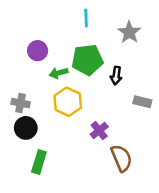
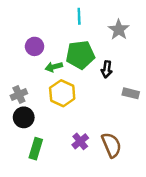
gray cross: (21, 103) -> (19, 95), turned -35
purple cross: (99, 131) -> (80, 141), moved

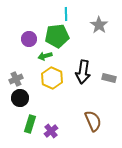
green pentagon: (80, 55) -> (57, 36), moved
black arrow: (107, 69) -> (83, 72), moved, size x1.6
purple cross: (80, 141) -> (51, 131), moved

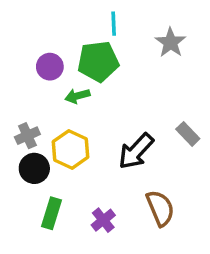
black arrow: (83, 72) -> (136, 151), moved, turned 35
yellow hexagon: (52, 78) -> (71, 149), moved
gray rectangle: (109, 78) -> (188, 134), turned 32
purple cross: (51, 131) -> (103, 220), moved

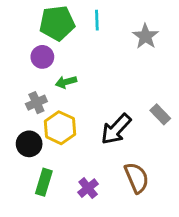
green pentagon: (98, 61) -> (57, 23), moved
gray cross: (27, 136) -> (36, 103), moved

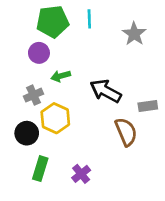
gray rectangle: (160, 114) -> (148, 106), turned -54
black arrow: (116, 129) -> (106, 91), moved, turned 76
brown semicircle: (137, 178) -> (126, 132), moved

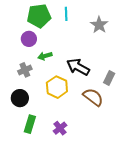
gray rectangle: (148, 106) -> (109, 78), turned -56
yellow hexagon: (55, 118) -> (57, 87), moved
brown semicircle: (126, 132) -> (93, 97), turned -30

